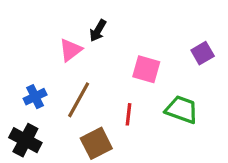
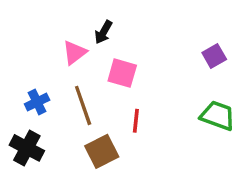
pink square: (146, 69) -> (122, 73), moved
brown line: (79, 100) -> (83, 105), turned -48
green trapezoid: (182, 110) -> (218, 116), moved

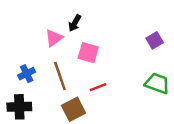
red line: (136, 121) -> (98, 87), turned 63
black cross: (27, 148) -> (19, 107), turned -30

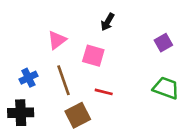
black arrow: (75, 23) -> (108, 22), moved
red line: (98, 87) -> (104, 92), turned 35

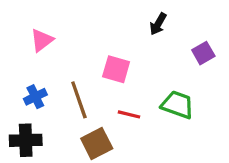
black arrow: (108, 22) -> (158, 24), moved
pink triangle: (57, 40) -> (42, 40), moved
green trapezoid: (166, 88) -> (177, 105), moved

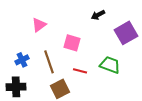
black arrow: (158, 24) -> (98, 15), turned 32
pink triangle: (42, 40) -> (39, 25), moved
purple square: (203, 53) -> (126, 33), size x1.6

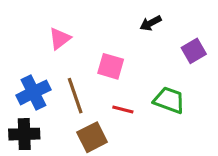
purple square: (126, 33) -> (194, 51), size x0.7
blue cross: (22, 60) -> (33, 92), size x1.5

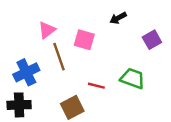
pink square: (111, 66) -> (84, 40), moved
brown line: (75, 96) -> (59, 57), moved

